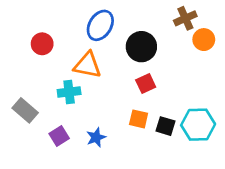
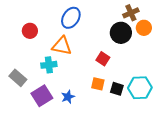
black circle: (141, 47) -> (121, 33), moved
red square: (146, 84) -> (103, 59), turned -32
purple square: (59, 136) -> (42, 96), size x1.5

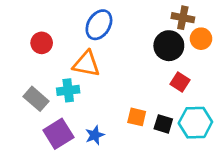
brown cross: (131, 13) -> (183, 18), turned 35
red square: (103, 59) -> (180, 82), moved
gray rectangle: (18, 78) -> (36, 99), moved

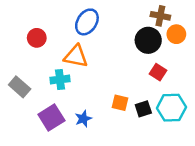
gray rectangle: (36, 99) -> (20, 87), moved
black square: (163, 124) -> (143, 109), turned -35

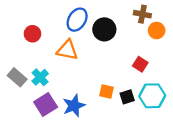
black circle: (148, 40) -> (104, 29), moved
cyan cross: (60, 79) -> (40, 77), moved, turned -35
blue star: (83, 119) -> (74, 106), size x1.5

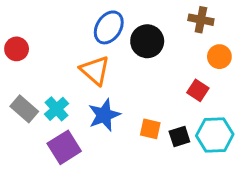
orange circle: (157, 30) -> (219, 57), moved
red circle: (32, 34) -> (17, 49), moved
orange triangle: (67, 50) -> (95, 70), turned 30
blue star: (74, 106) -> (104, 115), moved

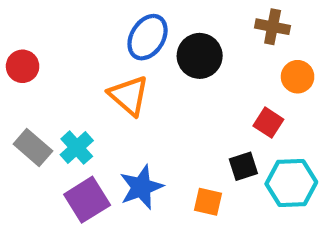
blue star: (104, 115) -> (141, 187), moved
orange square: (150, 129) -> (208, 202), moved
black square: (179, 137) -> (243, 166), moved

